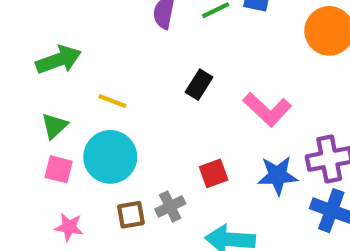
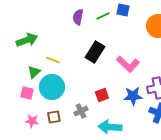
black rectangle: (199, 85) -> (95, 52), size x1.5
green triangle: (54, 126) -> (34, 72), moved
brown square: (131, 215) -> (54, 117), moved

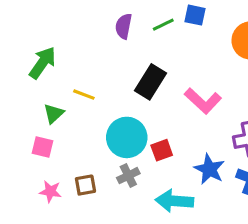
green arrow: (27, 40) -> (43, 63), turned -35
cyan circle: (52, 87) -> (127, 137), moved
blue star: (133, 96) -> (209, 169), moved, turned 30

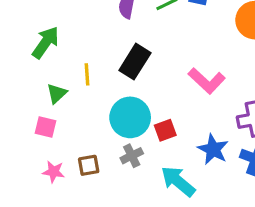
black rectangle: (151, 82) -> (135, 62), moved
yellow line: (84, 95) -> (87, 74), turned 65
cyan arrow: (174, 201) -> (178, 181), turned 36

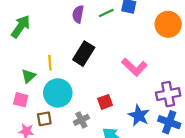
green arrow: (46, 42) -> (21, 27), moved
cyan circle: (130, 117) -> (58, 93), moved
brown square: (89, 165) -> (44, 119), moved

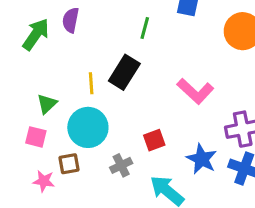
green line: (106, 13) -> (145, 28), moved, turned -49
purple semicircle: (78, 14) -> (71, 20), moved
yellow line: (50, 63) -> (91, 83), moved

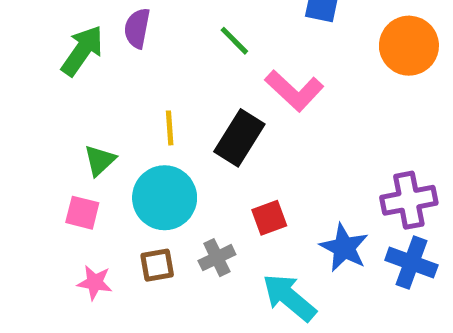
green line: (145, 28) -> (234, 41), moved, turned -60
black rectangle: (124, 72) -> (239, 138), moved
pink L-shape: (195, 91) -> (294, 91), moved
brown square: (69, 164) -> (157, 265), moved

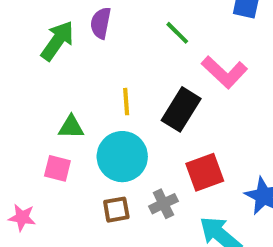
green triangle: (100, 160) -> (71, 127), turned 44
red square: (269, 218) -> (205, 172), size x1.4
pink star: (95, 283) -> (22, 217), moved

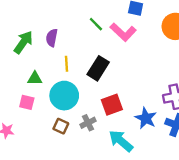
purple semicircle: (101, 23) -> (52, 38), moved
green arrow: (57, 41) -> (23, 42), moved
pink L-shape: (224, 72) -> (123, 32), moved
brown square: (116, 210) -> (61, 126), turned 35

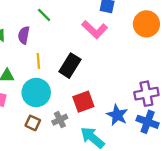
green line: (96, 24) -> (44, 15), moved

